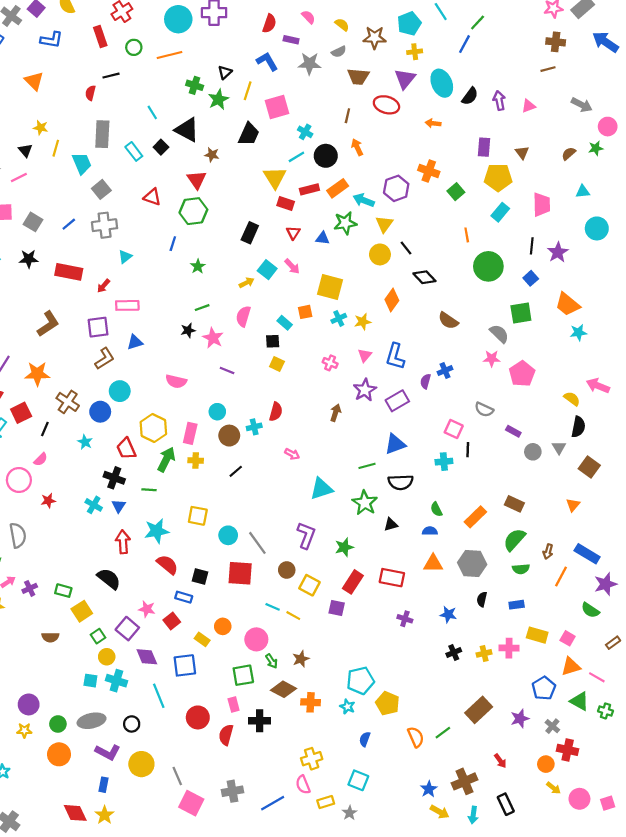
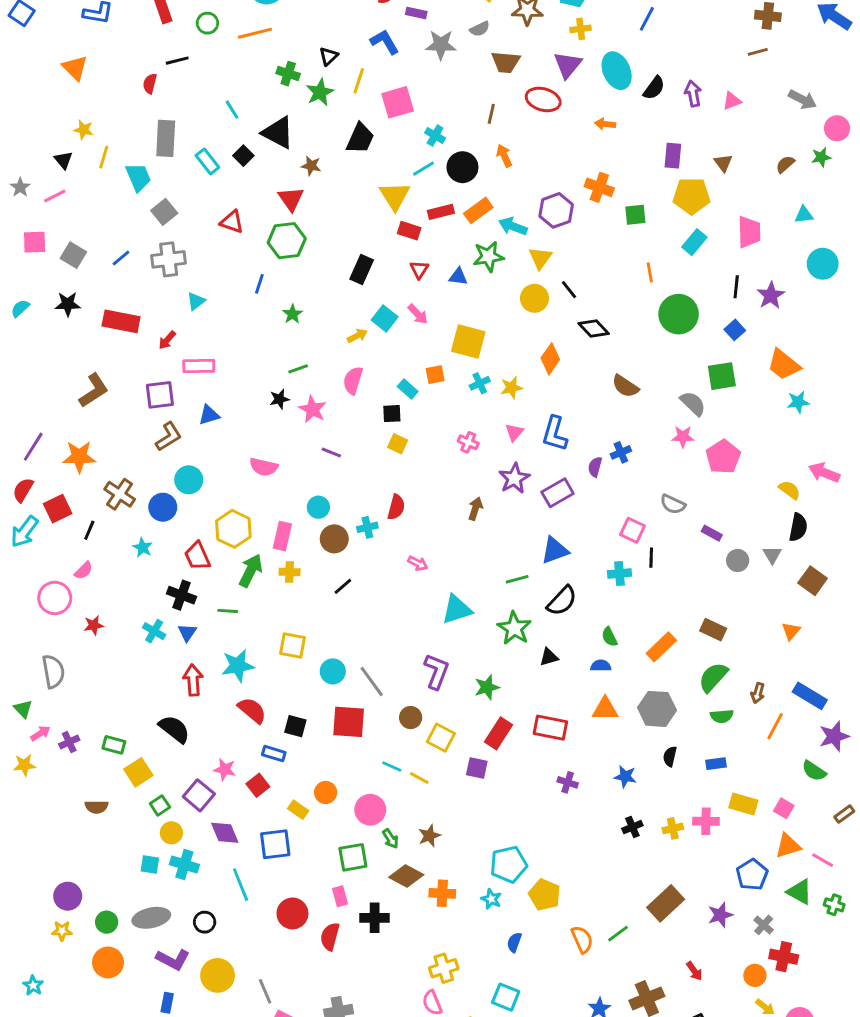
green square: (456, 192) -> (635, 215), turned 35
black semicircle: (401, 482) -> (562, 601), turned -45

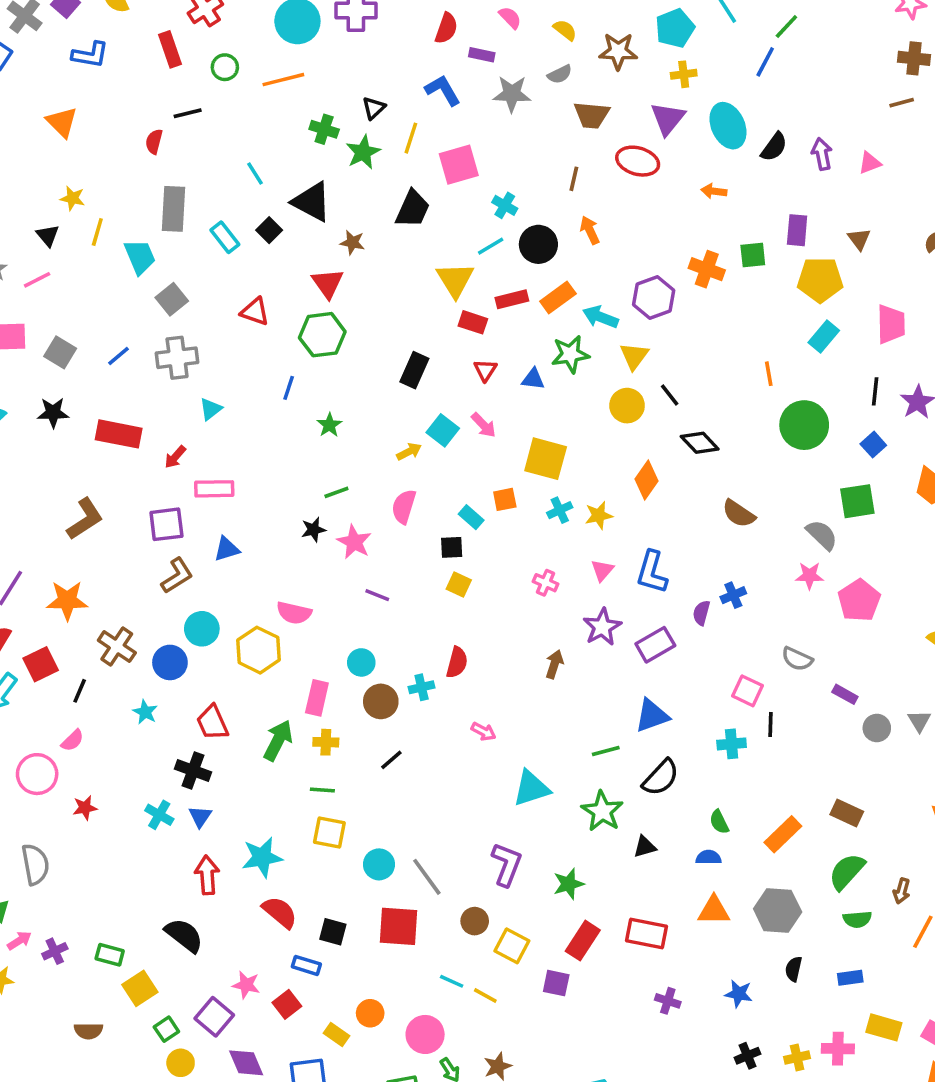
green square: (635, 215) -> (753, 255), moved
yellow hexagon: (233, 529) -> (259, 650), moved
green line: (228, 611) -> (322, 790), moved

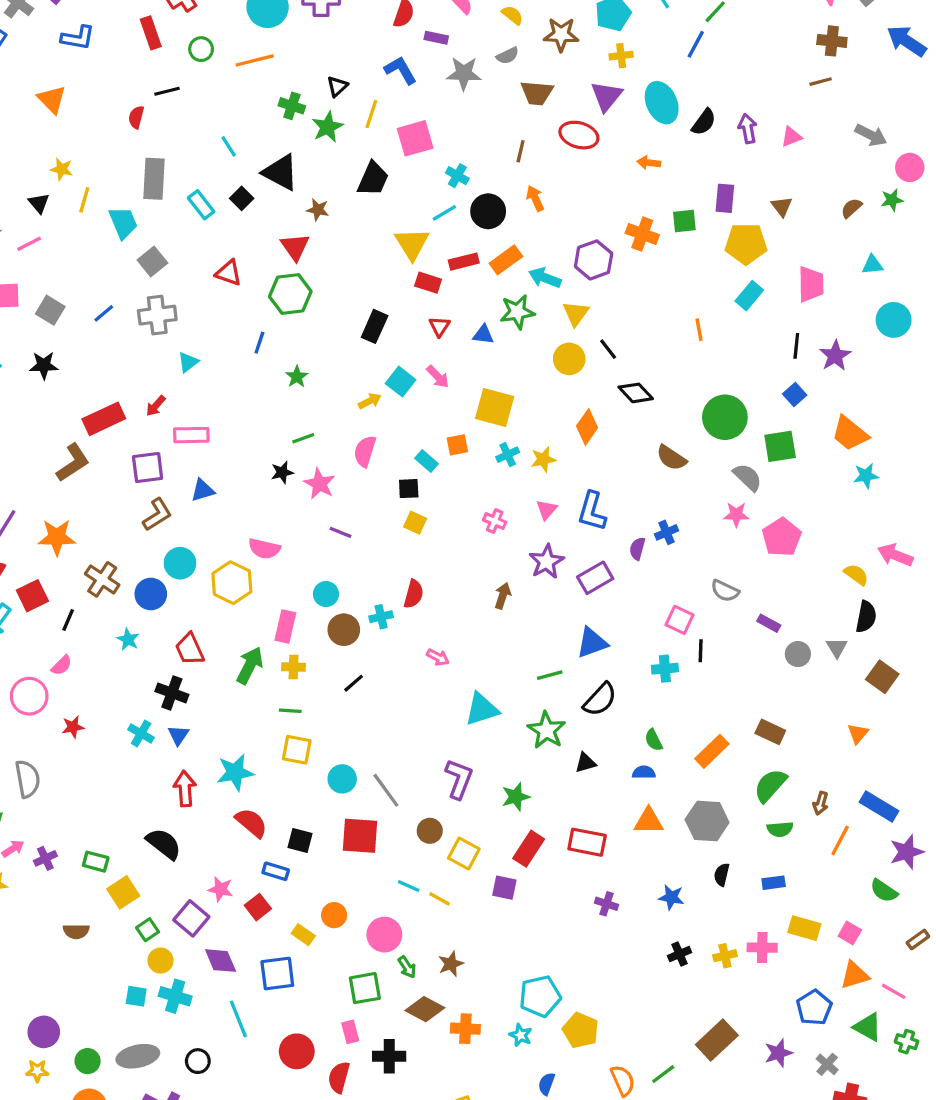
green circle: (804, 425) -> (725, 417), moved
red rectangle: (119, 434) -> (104, 419), moved, turned -36

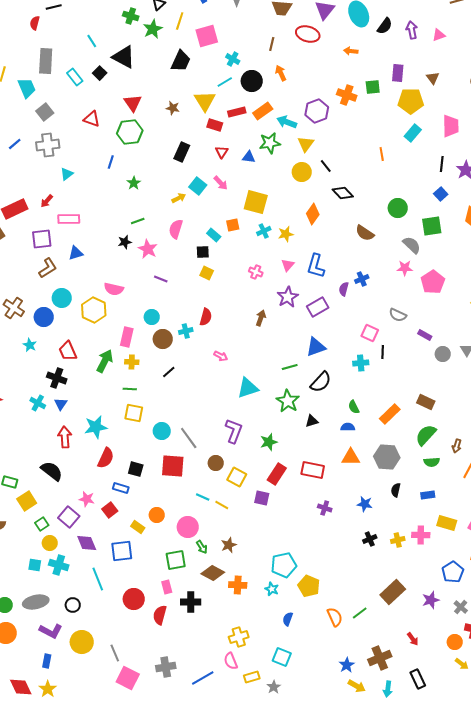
brown star: (318, 210) -> (173, 108), moved
green circle: (725, 417) -> (398, 208), size x0.7
red semicircle: (251, 823) -> (106, 458), turned 75

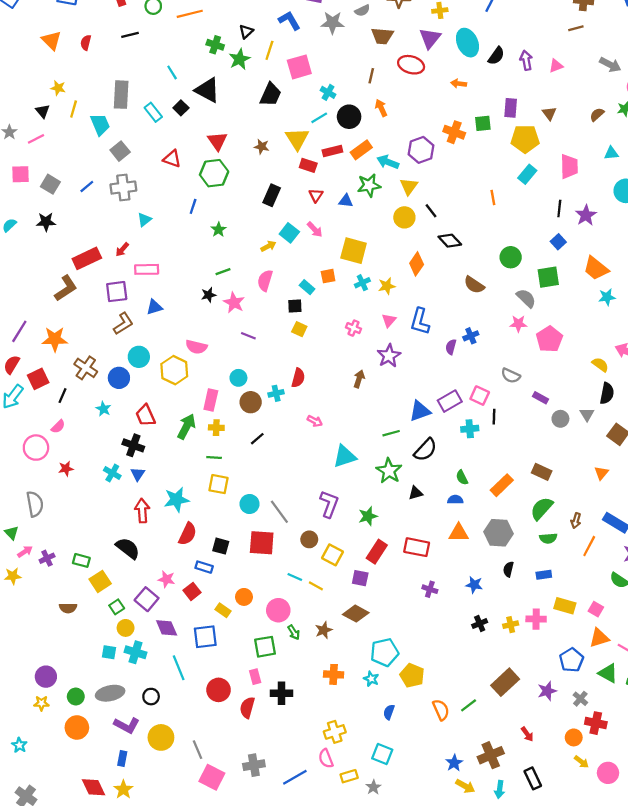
red semicircle: (35, 23) -> (86, 43), moved
purple rectangle: (318, 307) -> (450, 401), moved
brown diamond: (213, 573) -> (356, 614), moved

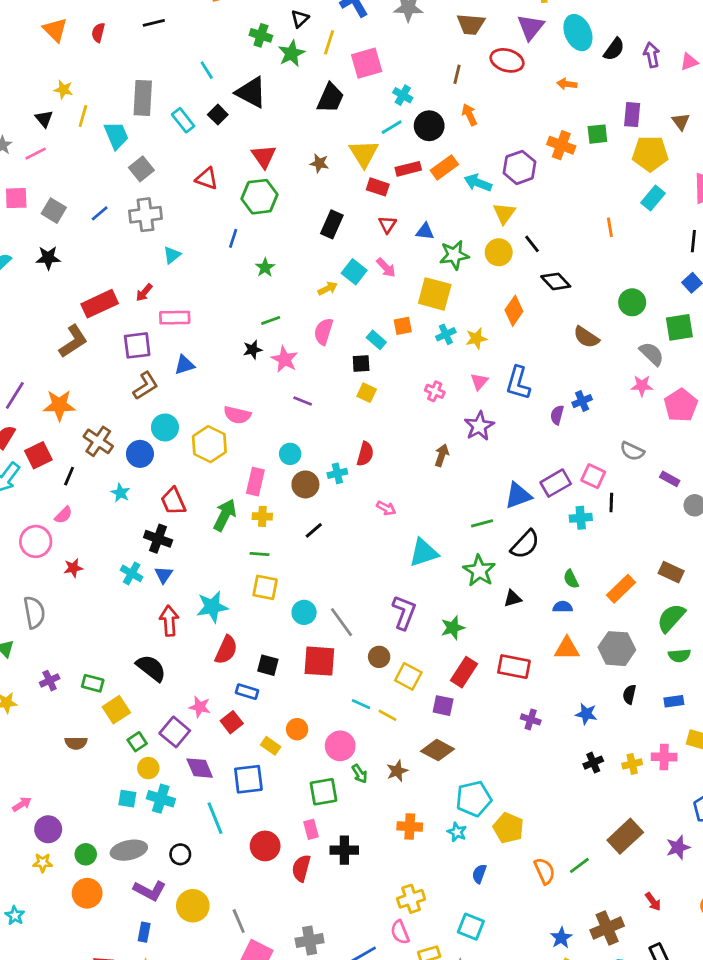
green star: (369, 185) -> (454, 255), moved
pink arrow: (25, 552) -> (22, 804), moved

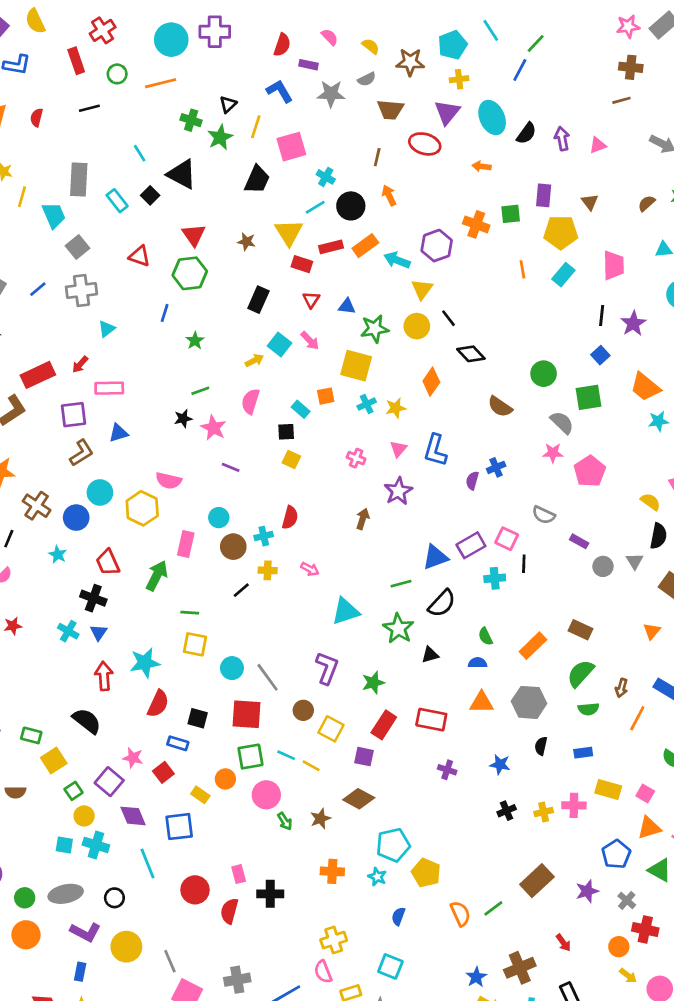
orange line: (610, 227) -> (522, 269), moved
yellow cross: (262, 516) -> (268, 570), moved
green square: (323, 792) -> (250, 757), moved

